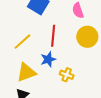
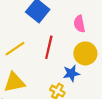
blue star: (48, 59) -> (71, 73), moved

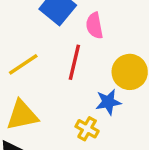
pink semicircle: (79, 24) -> (94, 26), moved

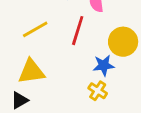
yellow cross: (87, 129) -> (98, 91), moved

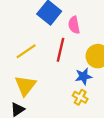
yellow triangle: (31, 71) -> (25, 86), turned -40

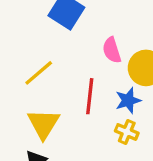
pink semicircle: (74, 25) -> (112, 50), moved
red line: (61, 50) -> (90, 96), moved

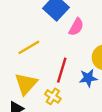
pink semicircle: (112, 50) -> (76, 27), moved, turned -144
yellow cross: (127, 132) -> (53, 96), moved

